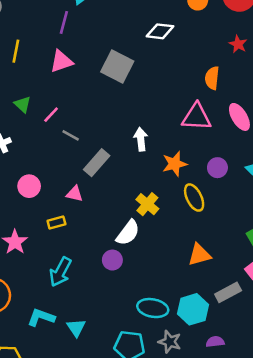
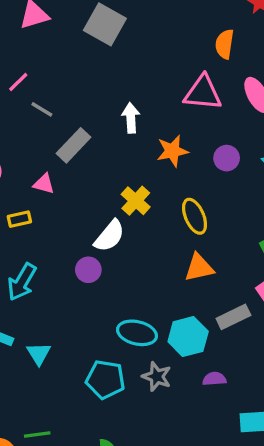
yellow ellipse: (194, 198) -> (195, 216), moved

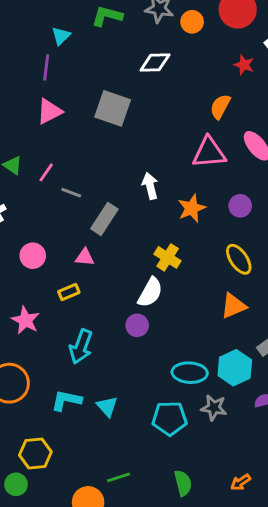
orange semicircle: (225, 44) -> (220, 107), turned 30
yellow ellipse: (195, 216) -> (239, 259), moved

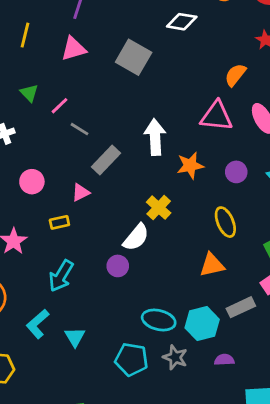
white arrow: (150, 186) -> (155, 137), size x1.4
pink triangle: (85, 257) -> (81, 192), turned -42
cyan L-shape: (66, 400) -> (38, 324), turned -64

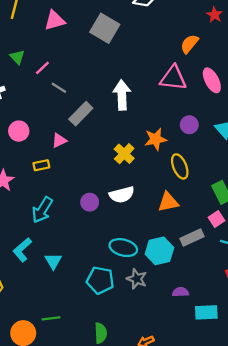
orange star: (190, 165) -> (156, 139), moved
white semicircle: (136, 237) -> (122, 195), moved, turned 35
purple semicircle: (224, 360) -> (180, 292), moved

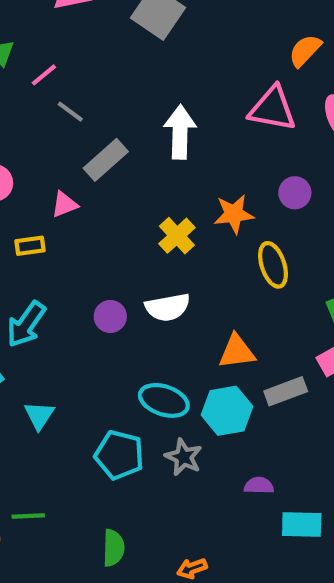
orange triangle: (168, 202) -> (237, 352), moved

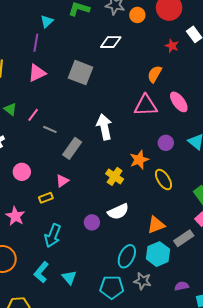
pink triangle: (64, 204) -> (62, 181), moved
cyan ellipse: (164, 400) -> (127, 256), turned -70

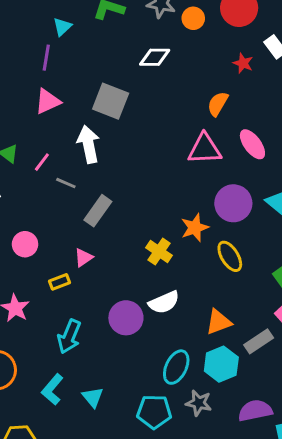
white arrow: (104, 127) -> (88, 144), moved
purple circle: (166, 143) -> (233, 203), size x1.6
purple circle: (92, 222) -> (126, 318), size x1.5
purple semicircle: (182, 286) -> (255, 411), size x1.6

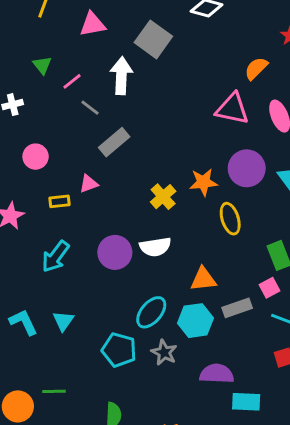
cyan L-shape: (52, 389) -> (23, 322), moved, turned 100

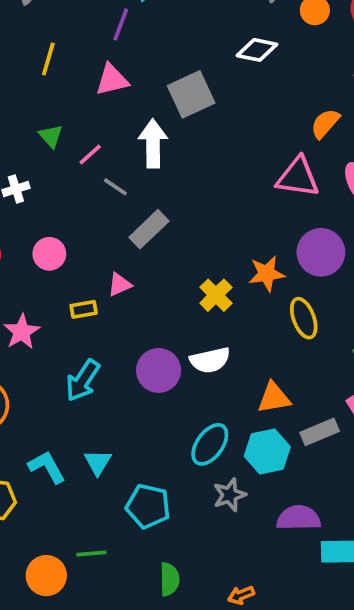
gray square: (153, 39) -> (191, 94), turned 33
cyan pentagon: (119, 350) -> (148, 506), moved
gray star: (164, 352) -> (230, 495), turned 30

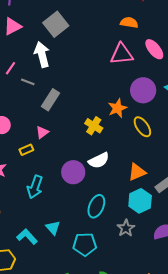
orange semicircle: (325, 124) -> (129, 23), turned 72
cyan ellipse: (210, 444) -> (96, 206), moved

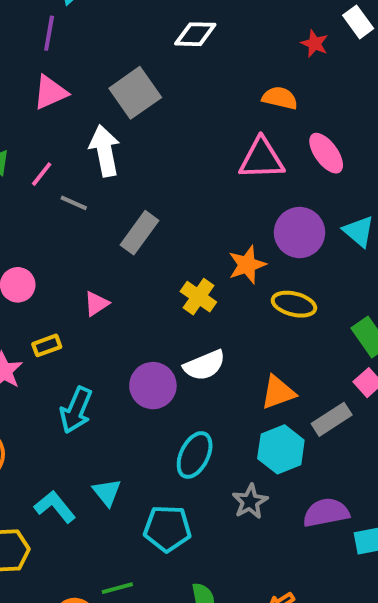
gray rectangle: (51, 100) -> (140, 233), moved
yellow ellipse: (142, 127) -> (294, 304), turned -45
yellow rectangle: (26, 150) -> (47, 345), moved

